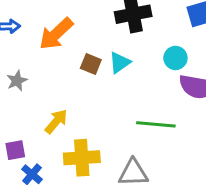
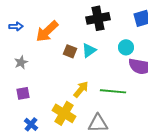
yellow arrow: (56, 121) -> (81, 89), moved
purple square: (15, 150) -> (23, 93), moved
yellow cross: (82, 158) -> (64, 113), turned 35

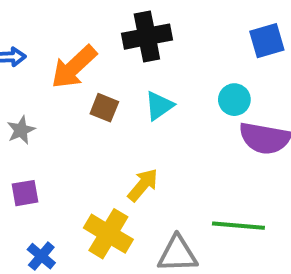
black cross: (98, 18) -> (147, 37), moved
brown square: (70, 51) -> (104, 108), moved
green line: (113, 91) -> (238, 226), moved

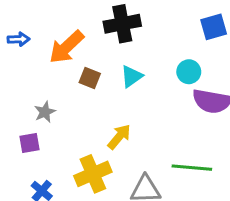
gray star: (21, 130) -> (45, 112), moved
yellow cross: (108, 234) -> (93, 174), turned 36

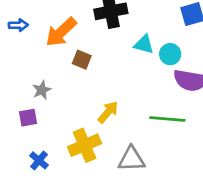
cyan triangle: (132, 76) -> (144, 44), moved, turned 50
green line: (192, 168) -> (167, 119), moved

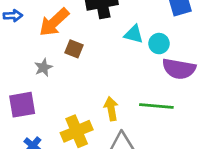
gray star: (42, 90) -> (43, 67), moved
yellow arrow: (108, 112) -> (111, 109), moved, turned -50
purple square: (28, 118) -> (22, 105), size x1.5

